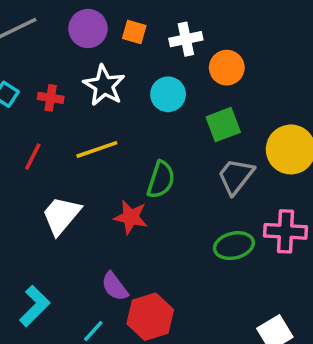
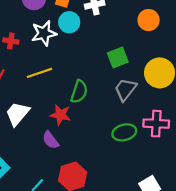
orange circle: (227, 68) -> (149, 20), moved
white star: (104, 85) -> (44, 33), turned 30
cyan circle: (168, 94) -> (69, 22), moved
purple semicircle: (115, 286) -> (50, 140), moved

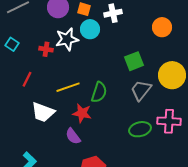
red cross: (11, 41) -> (46, 49), moved
yellow line: (39, 73) -> (68, 87), moved
white trapezoid: (17, 114) -> (43, 112), turned -110

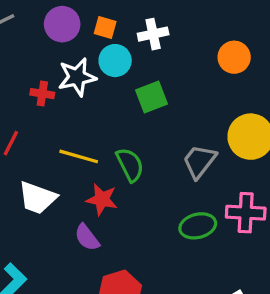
green square: (134, 61) -> (151, 97), moved
yellow line: (68, 87) -> (79, 156), turned 35
green semicircle: (99, 92) -> (130, 165), turned -45

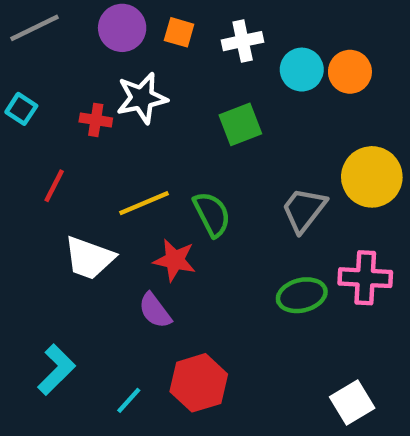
cyan circle: (115, 61) -> (302, 70), moved
yellow line: (79, 156) -> (144, 203), turned -39

